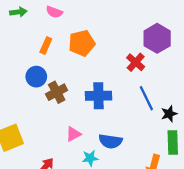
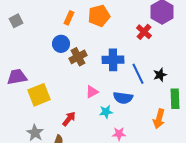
blue line: (146, 98) -> (138, 74), moved
black star: (169, 114) -> (160, 75), moved

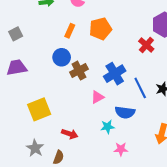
blue cross: (113, 60) -> (115, 74), turned -30
purple trapezoid: (17, 77) -> (17, 67), moved
pink triangle: (92, 92) -> (97, 97), moved
red arrow: (69, 119) -> (70, 134), turned 70

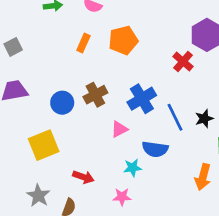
blue circle: (62, 57) -> (62, 103), moved
pink star: (121, 149) -> (122, 197), moved

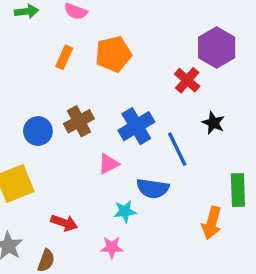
black star: (204, 119) -> (213, 123), moved, turned -30

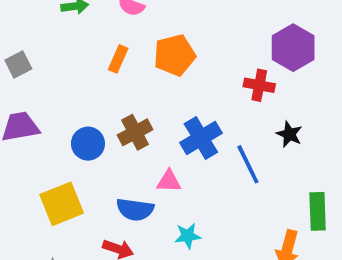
red cross: (187, 80) -> (259, 85), turned -30
pink triangle: (108, 164) -> (169, 181), turned 30
blue semicircle: (153, 188) -> (135, 209), moved

